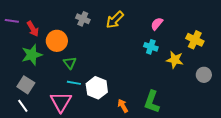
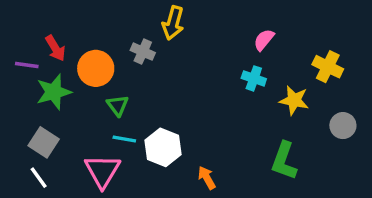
gray cross: (83, 19) -> (143, 52), moved
yellow arrow: (115, 20) -> (173, 23), moved, turned -30
purple line: (12, 21) -> (27, 65), moved
green L-shape: (152, 102) -> (284, 161), moved

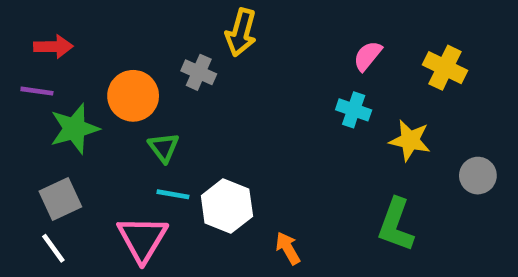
red arrow: (55, 48) -> (53, 47), moved, turned -60
yellow cross: (328, 67) -> (445, 68), moved
gray square: (44, 142) -> (60, 199), turned 32

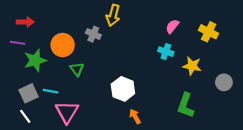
cyan line: (173, 194) -> (50, 91), moved
white hexagon: (227, 206) -> (123, 89), moved

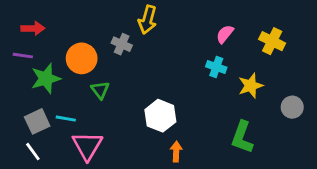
yellow star: (192, 66) -> (251, 86), turned -30
orange arrow: (135, 116) -> (176, 152), turned 32

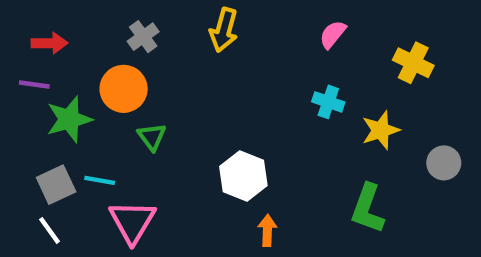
pink semicircle: (225, 34) -> (333, 34), moved
gray cross: (122, 44) -> (143, 37), moved, turned 30

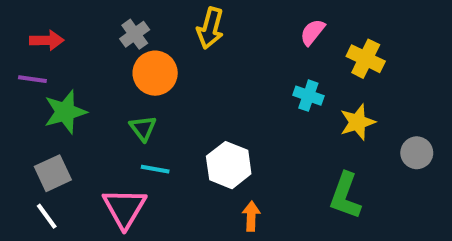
yellow cross: (413, 63) -> (366, 59), moved
orange circle: (124, 89) -> (155, 73), moved
cyan line: (100, 180) -> (155, 169), moved

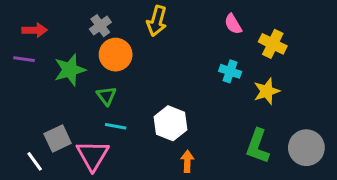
pink semicircle: (313, 32) -> (233, 24), turned -70
green star: (65, 112) -> (70, 70), moved
gray circle: (417, 153) -> (306, 148), moved, size x1.5
gray square: (53, 173) -> (58, 139), moved

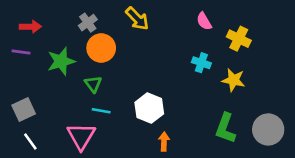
yellow arrow: (157, 21) -> (137, 19), turned -60
yellow star: (267, 91) -> (233, 80), turned 30
gray square: (58, 139) -> (24, 109), moved

